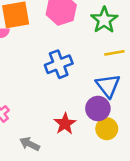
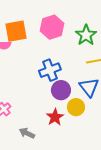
purple circle: (98, 108) -> (61, 90), moved
yellow circle: (107, 129) -> (76, 107), moved

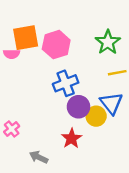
pink hexagon: (52, 27) -> (56, 45), moved
yellow circle: (76, 107) -> (96, 116), moved

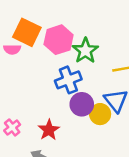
orange square: (26, 38) -> (27, 32), turned 36
green star: (108, 42) -> (85, 51), moved
red star: (71, 138) -> (49, 130), moved

